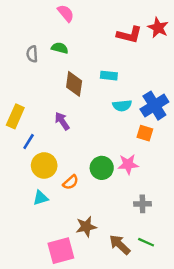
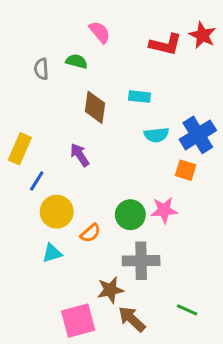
pink semicircle: (66, 13) -> (100, 32), moved
gray cross: (142, 204) -> (141, 261), moved, size x1.6
brown arrow: (120, 245) -> (132, 319), moved

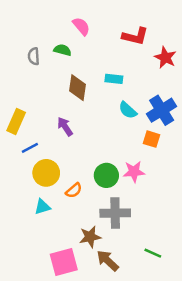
red star: (202, 35) -> (165, 58), moved
cyan semicircle: (156, 135) -> (128, 110), turned 48
blue line: (37, 181) -> (30, 148), turned 30

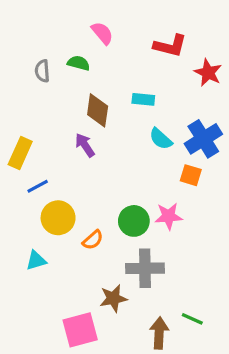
purple arrow: (65, 127) -> (85, 145), moved
cyan triangle: (42, 207) -> (36, 260), moved
brown arrow: (108, 261) -> (159, 333), moved, turned 50

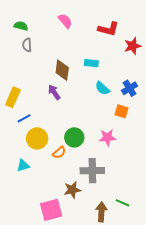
green semicircle: (79, 63) -> (21, 26), moved
red star: (208, 73) -> (133, 46), turned 30
blue cross: (203, 139) -> (130, 88), size x0.7
green circle: (134, 221) -> (74, 137), moved

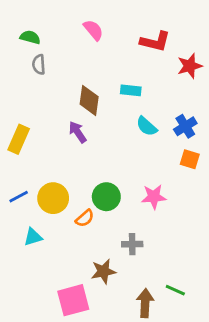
orange square: (122, 111) -> (190, 159), moved
blue line: (24, 118) -> (19, 197), moved
gray cross: (92, 171) -> (132, 244), size x0.6

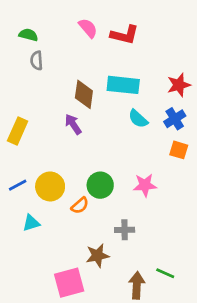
red L-shape: (155, 41) -> (125, 35), moved
red star: (190, 66) -> (179, 85), moved
cyan rectangle: (131, 90) -> (123, 85), size x1.6

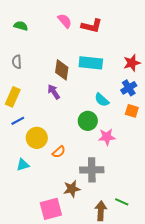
gray semicircle: (37, 61) -> (17, 62), moved
cyan semicircle: (138, 119) -> (102, 100), moved
blue line: (18, 185) -> (18, 121), moved
green circle: (100, 185) -> (88, 121), moved
gray cross: (125, 230) -> (92, 170), size x1.6

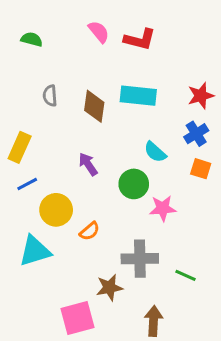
gray semicircle: (17, 62) -> (50, 96), moved
purple arrow: (54, 92) -> (88, 164), moved
cyan triangle: (23, 165) -> (35, 251), size x1.6
green line: (122, 202) -> (186, 275), moved

